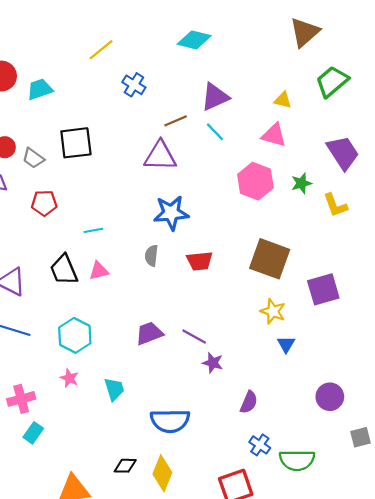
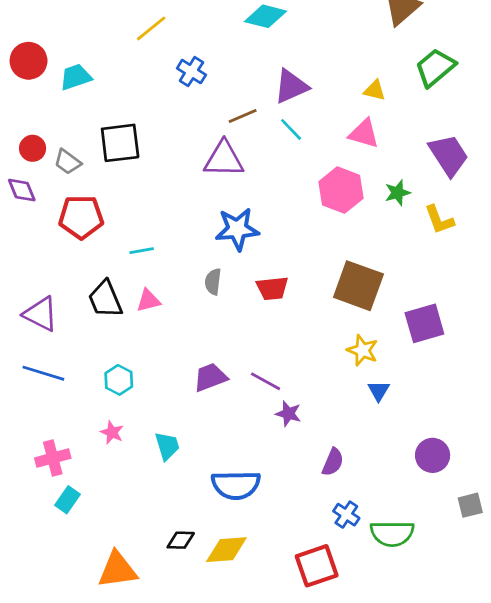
red pentagon: (44, 203) -> (81, 217), size x1.4
cyan hexagon: (75, 335) -> (119, 380), size x0.7
yellow diamond: (162, 473) -> (226, 550), turned 64

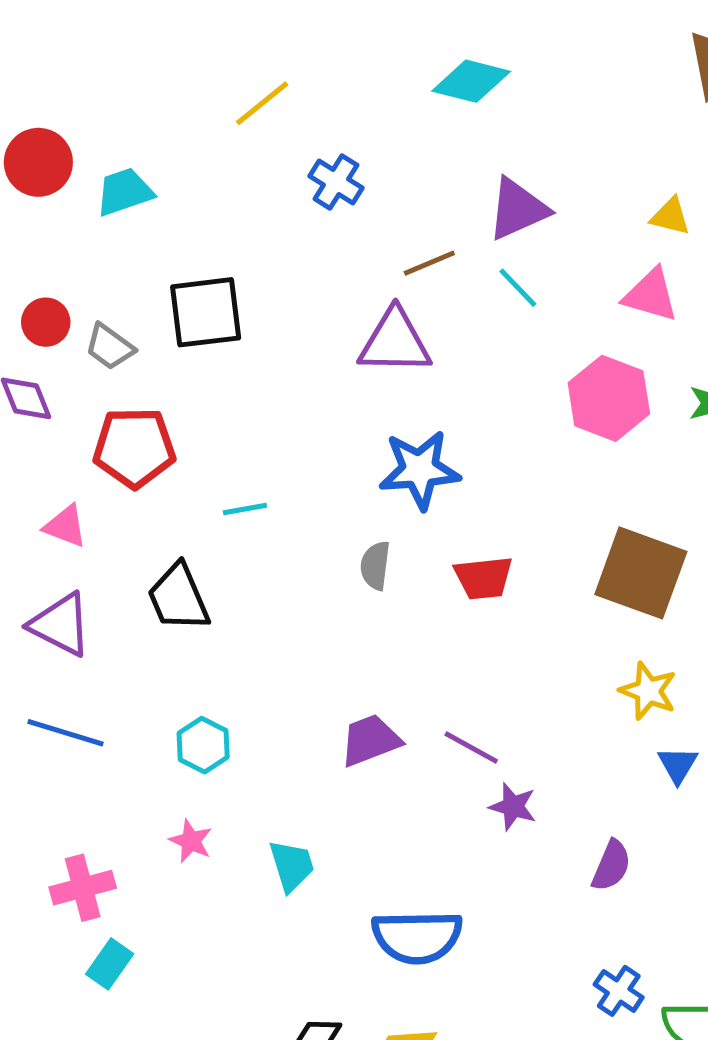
pink triangle: (148, 300) -> (65, 526), moved, turned 35
purple semicircle: (333, 462) -> (611, 866), moved

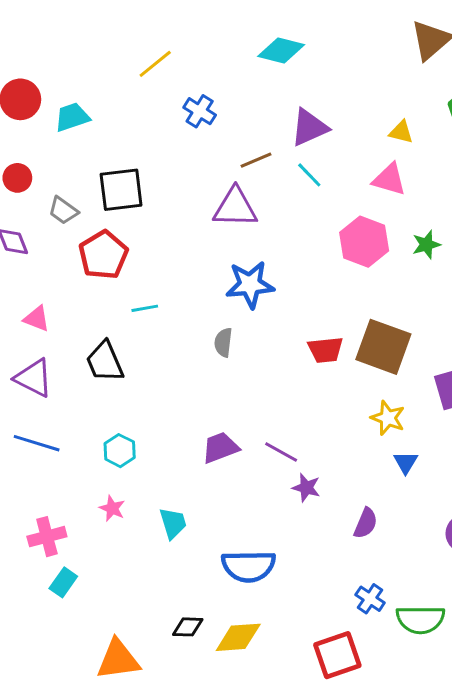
red circle: (46, 322) -> (17, 178), moved
red pentagon: (134, 448) -> (103, 255), moved, turned -30
red trapezoid: (483, 578) -> (326, 350), moved

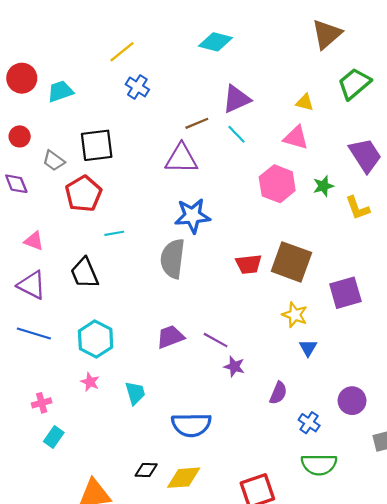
blue cross: (200, 111) -> (137, 87), moved
gray semicircle: (223, 342) -> (173, 259), size x1.8
cyan hexagon: (120, 451) -> (96, 339), size x1.5
pink cross: (47, 537) -> (42, 403), size x0.7
blue cross: (370, 599) -> (309, 423), moved

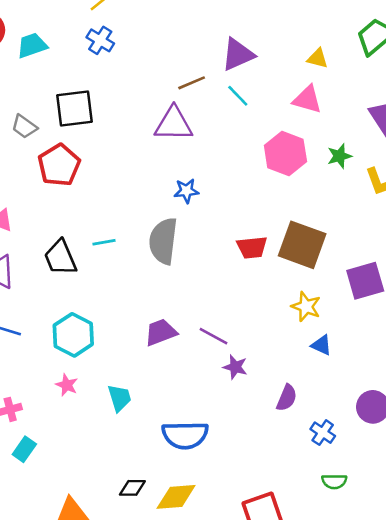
blue cross: (137, 87) -> (100, 40), moved
blue star: (192, 216) -> (186, 191), size x0.6
cyan line: (114, 233) -> (104, 242), moved
blue triangle: (308, 348) -> (321, 345), turned -36
green semicircle: (319, 464) -> (334, 481), size x0.6

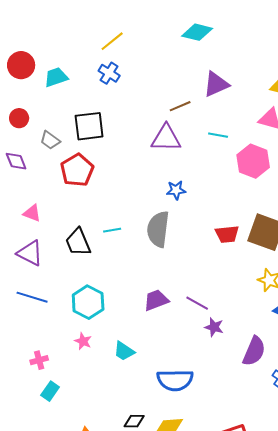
cyan line: (238, 96) -> (218, 135), moved, turned -36
cyan trapezoid: (120, 398) -> (124, 351), turned 140
purple semicircle: (287, 398) -> (254, 351), size x1.4

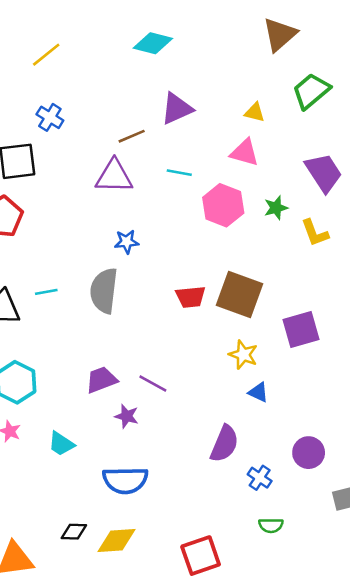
blue cross: (109, 73) -> (50, 117), moved
purple star: (214, 327) -> (127, 416), moved

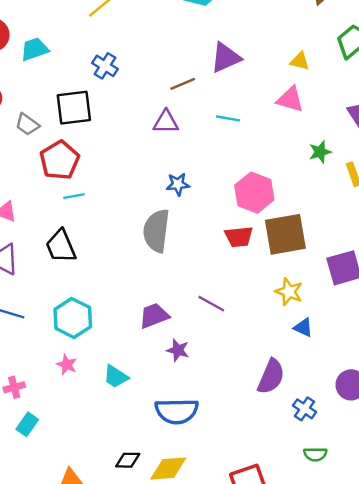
purple triangle: (114, 176) -> (166, 122), size x0.7
pink hexagon: (223, 205) -> (254, 193), moved
cyan line: (46, 292) -> (74, 196), moved
brown square: (240, 294) -> (285, 234), turned -30
purple line: (153, 384) -> (211, 304), moved

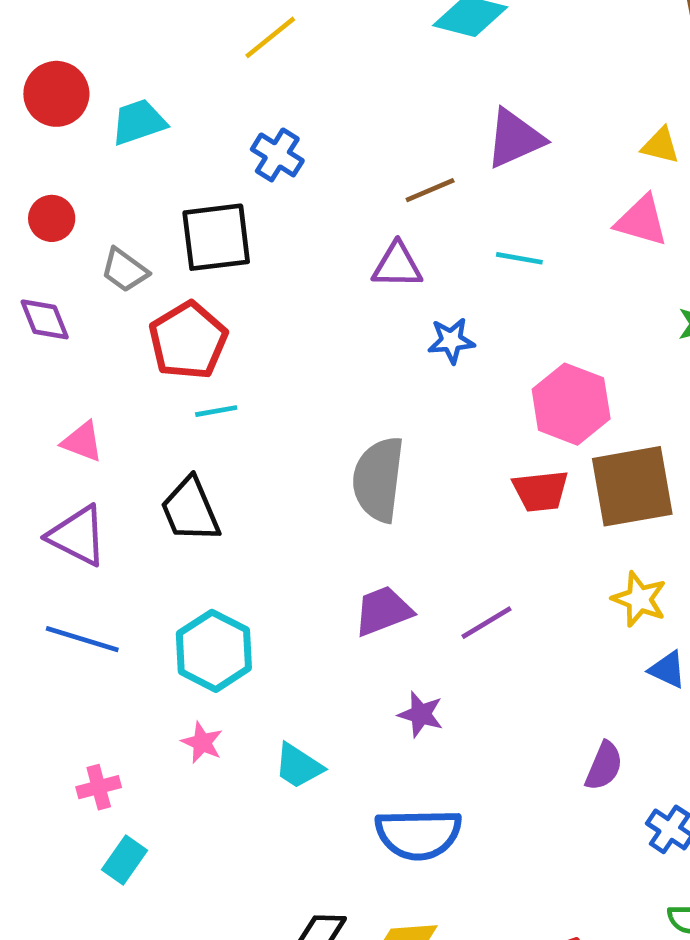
blue star: (178, 184) -> (451, 341), moved
purple line: (211, 304) -> (486, 623), turned -60
purple trapezoid: (154, 316) -> (383, 611), moved
purple semicircle: (271, 377) -> (604, 766), size x0.7

